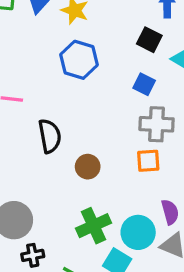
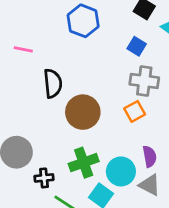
orange square: (148, 161) -> (135, 111), turned -30
brown circle: (88, 167) -> (83, 112), size x1.6
black cross: (33, 255) -> (44, 178), moved

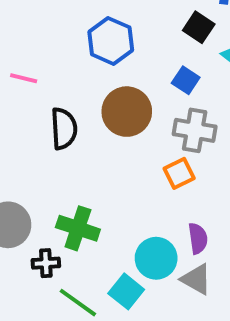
brown circle: (83, 112) -> (127, 112), moved
green cross: (84, 163) -> (78, 228), moved, turned 36

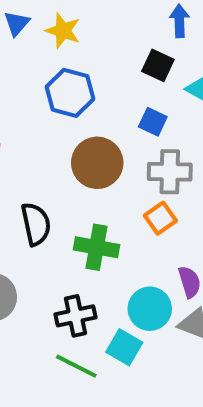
black semicircle: (64, 129) -> (36, 224), moved
green cross: (78, 228) -> (97, 247), moved
black cross: (46, 263) -> (76, 316), moved, size x1.4

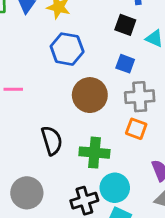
orange square: (160, 218) -> (136, 129), turned -30
cyan circle: (150, 309) -> (115, 188), moved

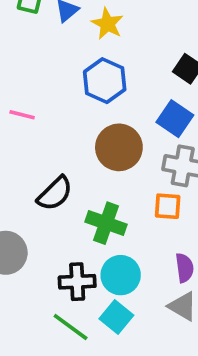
blue square: (125, 64) -> (175, 119), size x1.4
orange square: (136, 129) -> (168, 206), turned -30
black semicircle: (52, 140) -> (55, 193), turned 48

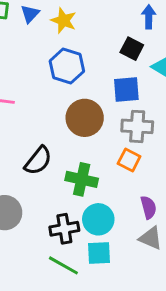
blue square: (175, 119) -> (126, 90), turned -32
orange square: (168, 206) -> (129, 160), turned 30
cyan square: (116, 317) -> (99, 253), turned -35

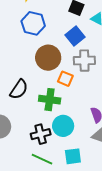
blue square: (126, 90) -> (75, 36), turned -30
orange square: (129, 160) -> (65, 79), moved
cyan square: (99, 253) -> (73, 156), moved

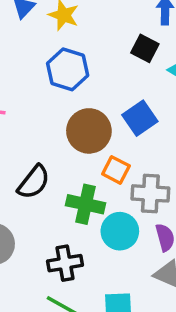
blue square: (75, 36) -> (140, 118), moved
gray cross: (84, 61) -> (150, 193), moved
cyan circle: (63, 126) -> (120, 231), moved

